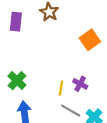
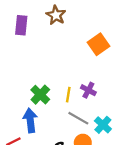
green cross: (17, 81) -> (40, 95), moved

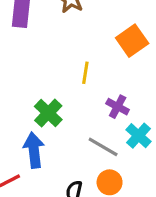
yellow line: (68, 95) -> (85, 73), moved
cyan cross: (103, 125) -> (139, 136), moved

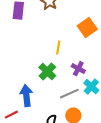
green cross: (48, 113) -> (47, 72), moved
gray line: (103, 147) -> (69, 94), turned -54

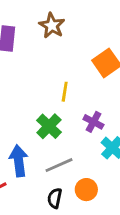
gray line: (69, 94) -> (59, 165), moved

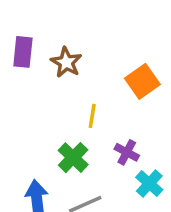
brown star: (52, 26) -> (66, 62), moved

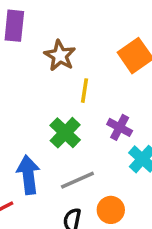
brown star: (66, 62) -> (60, 56), moved

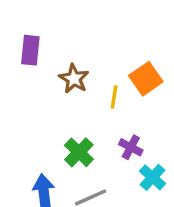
yellow line: (84, 91) -> (114, 97), moved

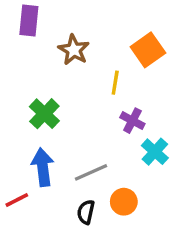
yellow line: (114, 97) -> (115, 83), moved
green cross: (79, 152) -> (44, 114), moved

